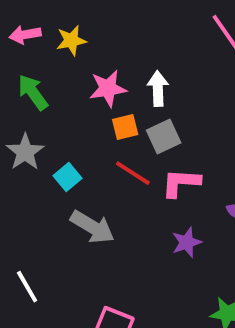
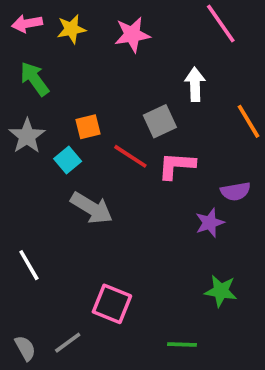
pink star: (108, 88) -> (132, 35), moved
white arrow: (158, 88) -> (195, 84), moved
orange square: (125, 127) -> (88, 127), moved
purple star: (187, 242) -> (210, 223), moved

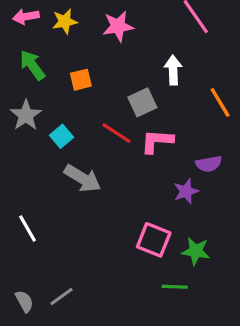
orange square: (88, 127) -> (81, 80), moved
pink square: (112, 304) -> (154, 240), moved
green line: (182, 344) -> (175, 287), moved

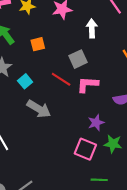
white arrow: (173, 70) -> (92, 28), moved
purple star: (186, 191) -> (96, 123), moved
green star: (196, 251) -> (113, 144), moved

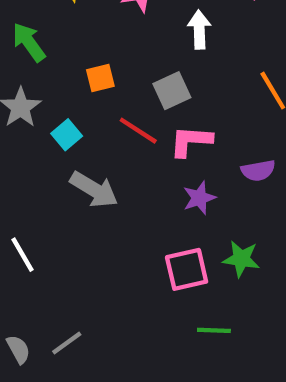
orange square: (38, 44) -> (100, 78), moved
purple star: (96, 123) -> (199, 198), moved
pink square: (85, 149) -> (187, 269), turned -35

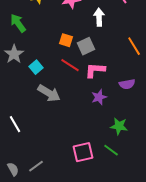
orange square: (100, 78) -> (66, 40), moved, turned 32
pink square: (187, 269) -> (83, 152), moved
green line: (214, 330) -> (111, 150), moved, turned 35

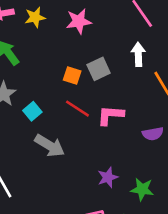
white arrow: (99, 17) -> (138, 54), moved
gray square: (86, 46) -> (99, 69), moved
purple star: (99, 97) -> (108, 177), moved

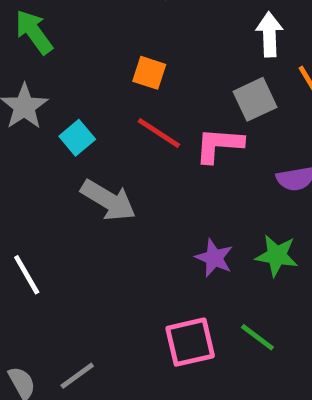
gray square: (99, 69) -> (255, 99), moved
purple star: (108, 177) -> (214, 258), turned -30
green star: (142, 189) -> (277, 256), moved

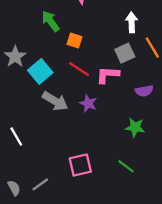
green arrow: (34, 32) -> (51, 21), moved
cyan square: (77, 138) -> (40, 71), size x1.5
purple star: (214, 258) -> (88, 103), moved
pink square: (190, 342) -> (80, 165), moved

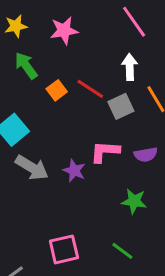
orange square: (75, 41) -> (57, 90), turned 35
red line: (79, 69) -> (90, 89), moved
pink L-shape: (108, 75) -> (105, 152), moved

